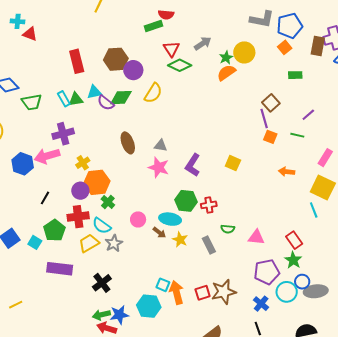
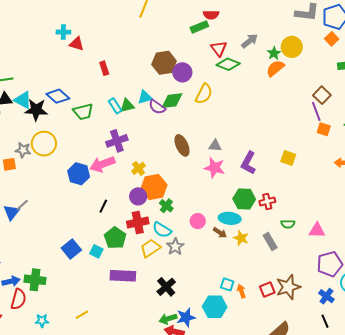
red rectangle: (77, 61) -> (104, 68), moved, size x0.6
orange arrow: (177, 292) -> (241, 291), size x0.6

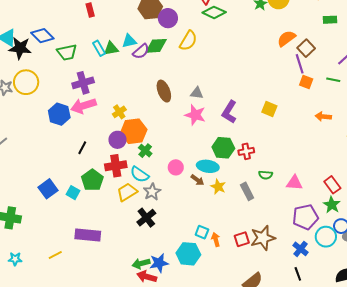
orange semicircle: (275, 68) -> (286, 38), moved
purple semicircle: (157, 107) -> (141, 51), turned -78
purple cross: (117, 141) -> (83, 83), moved
purple rectangle: (123, 276) -> (88, 235), moved
black cross: (166, 287) -> (146, 218), moved

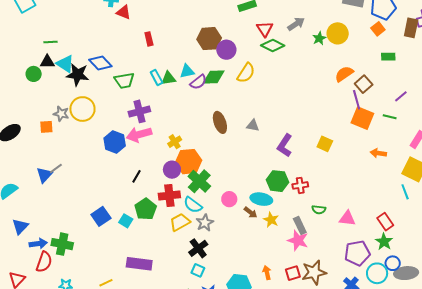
orange square: (306, 82) -> (362, 118), size x1.6
pink star: (195, 115) -> (298, 240), moved
green cross: (145, 151) -> (199, 181), size x1.6
cyan square: (202, 232) -> (198, 270), moved

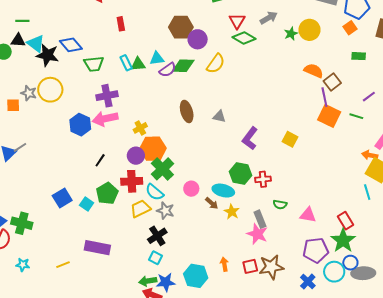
orange semicircle: (344, 74) -> (314, 71), turned 54
orange arrow: (378, 153) -> (370, 155), moved
gray star: (205, 223) -> (165, 211), turned -30
green star: (384, 242) -> (343, 241), size x1.4

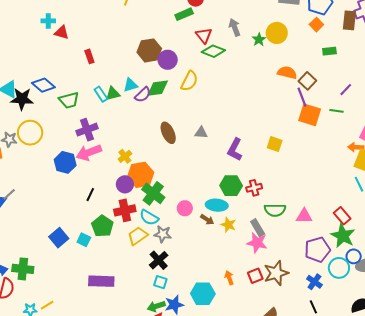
gray arrow: (269, 18) -> (235, 27), turned -72
green semicircle: (280, 205) -> (275, 210), size x1.5
yellow line: (63, 265) -> (47, 305), moved

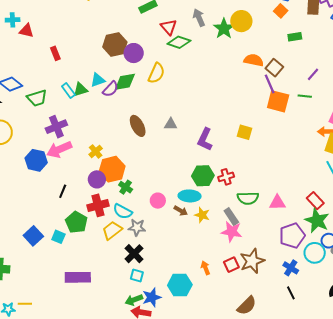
green star: (259, 40) -> (224, 29), size x1.5
green cross: (153, 193) -> (126, 187), size x0.6
yellow line: (47, 305) -> (25, 304), turned 32

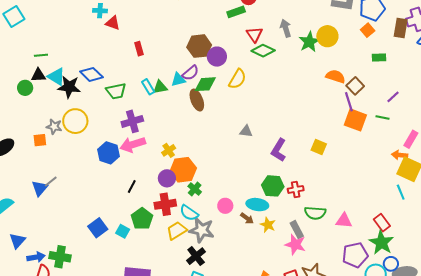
purple semicircle: (111, 89) -> (191, 73), moved
brown ellipse: (138, 126) -> (197, 100), moved
gray star: (137, 227) -> (202, 230), size x1.4

